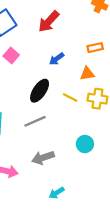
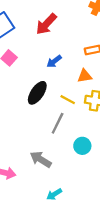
gray line: (35, 121) -> (58, 123), moved, turned -40
gray arrow: (43, 158) -> (41, 159), turned 50

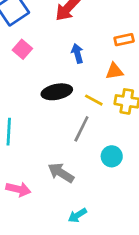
blue arrow: (54, 61) -> (77, 53), turned 112
black ellipse: (37, 93) -> (57, 92), turned 45

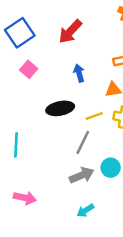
yellow line: (94, 100) -> (94, 116), turned -48
gray arrow: (61, 173) -> (82, 175), moved, turned 125
cyan arrow: (77, 215) -> (85, 210), moved

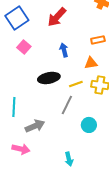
gray arrow: (82, 175) -> (35, 126), moved
cyan arrow: (85, 210) -> (69, 159), turned -72

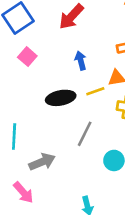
yellow line: (76, 84) -> (95, 91), moved
pink arrow: (21, 149) -> (23, 192), turned 36

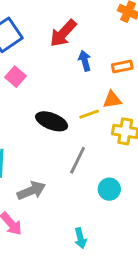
blue arrow: (81, 61) -> (85, 61), moved
black ellipse: (61, 98) -> (52, 121), turned 32

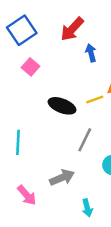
gray arrow: (31, 191) -> (62, 178), moved

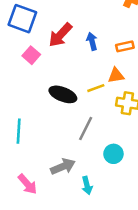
red arrow: (72, 29) -> (60, 35), moved
blue square: (22, 30) -> (22, 19), turned -36
cyan arrow: (87, 208) -> (87, 185), moved

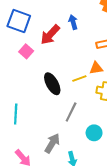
blue arrow: (92, 41) -> (73, 22), moved
black ellipse: (63, 94) -> (52, 84), turned 40
gray arrow: (63, 166) -> (52, 143), turned -36

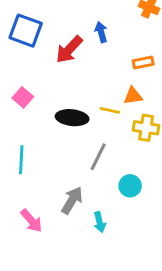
pink square: (26, 51) -> (23, 97), moved
yellow line: (79, 79) -> (110, 110), turned 32
black ellipse: (52, 84) -> (72, 118), turned -55

